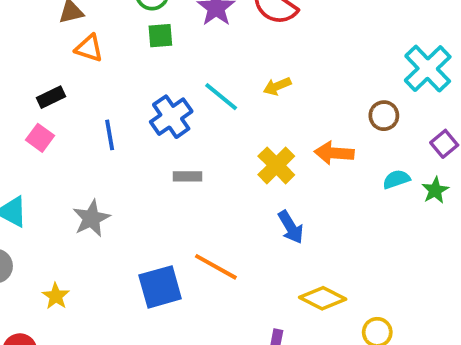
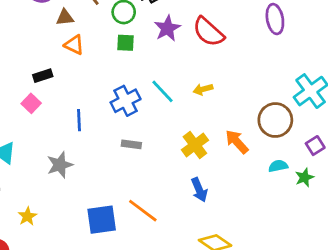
brown circle: (384, 116) -> (275, 120), size x1.6
blue line: (110, 135) -> (79, 120), moved
orange arrow: (334, 153) -> (237, 142), turned 36

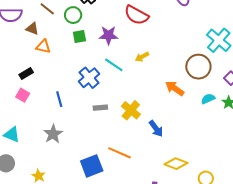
brown triangle: (65, 17) -> (32, 29), turned 40
purple star: (167, 28) -> (108, 35), moved, turned -30
yellow cross: (195, 145) -> (131, 110), moved

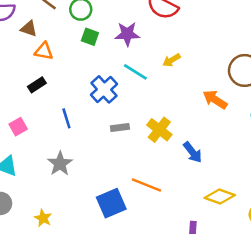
green square: (79, 36) -> (90, 37), turned 32
black rectangle: (26, 74) -> (37, 85), moved
pink square: (23, 95) -> (18, 127), moved, turned 32

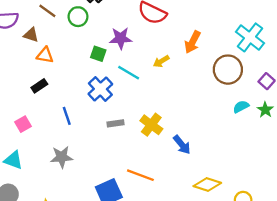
green square: (90, 37) -> (98, 54), moved
orange arrow: (215, 100) -> (193, 42), moved, turned -95
gray star: (60, 164) -> (62, 157), turned 30

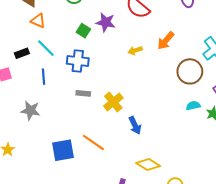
cyan line: (129, 73) -> (46, 48), moved
black rectangle: (39, 86) -> (22, 53), moved
blue cross: (100, 89) -> (78, 61), turned 35

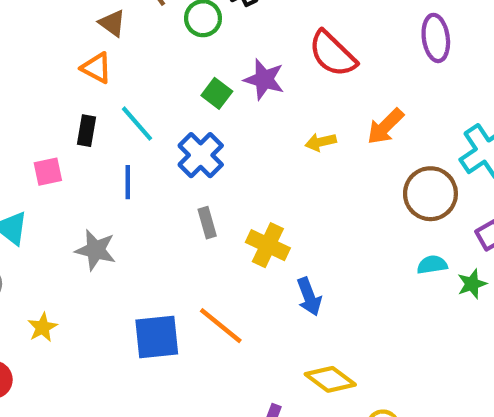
orange triangle: (38, 21) -> (96, 68), moved
black rectangle: (22, 53) -> (87, 131), turned -64
blue cross: (78, 61) -> (201, 155), turned 35
gray rectangle: (83, 93) -> (207, 223), turned 64
yellow cross: (113, 102) -> (268, 245), turned -30

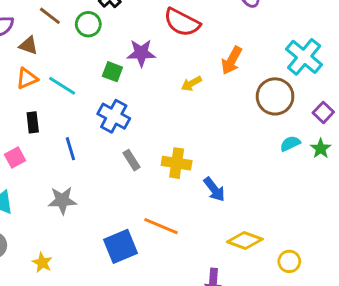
orange triangle: (96, 68) -> (27, 78), turned -35
cyan line: (137, 124) -> (62, 86), moved

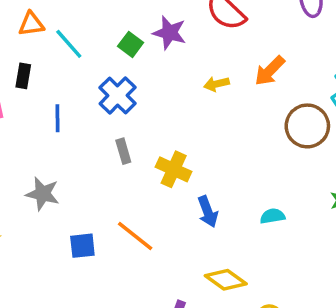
cyan semicircle: (290, 144) -> (272, 216), moved
gray star: (62, 200) -> (43, 194), moved
blue square: (121, 246) -> (82, 246), size x0.7

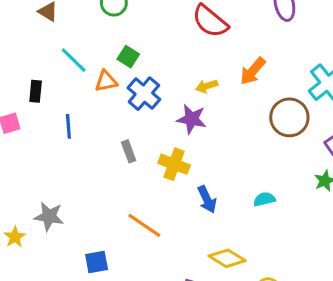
orange triangle: (31, 24) -> (106, 81), moved
purple star: (169, 33) -> (192, 119), moved
blue cross: (118, 95) -> (144, 94), moved
gray star: (43, 194) -> (49, 216), moved
blue square: (82, 246) -> (97, 262), moved

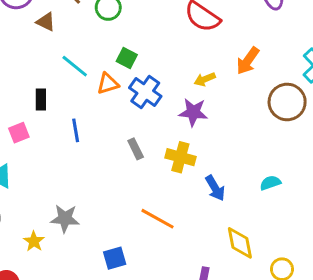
yellow diamond: (227, 258) -> (240, 243), turned 52

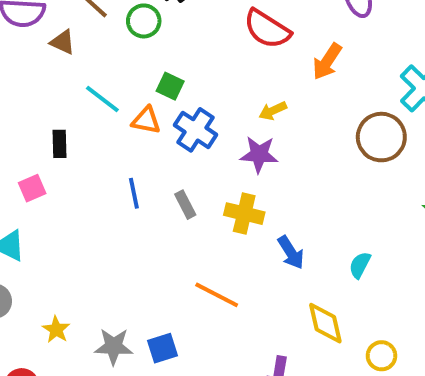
orange arrow: (248, 61) -> (327, 61), moved
orange triangle: (108, 84) -> (146, 120), turned 30
blue line: (76, 130) -> (134, 193), moved
cyan semicircle: (270, 183) -> (360, 265), moved, turned -42
gray star: (65, 219) -> (114, 346), moved

